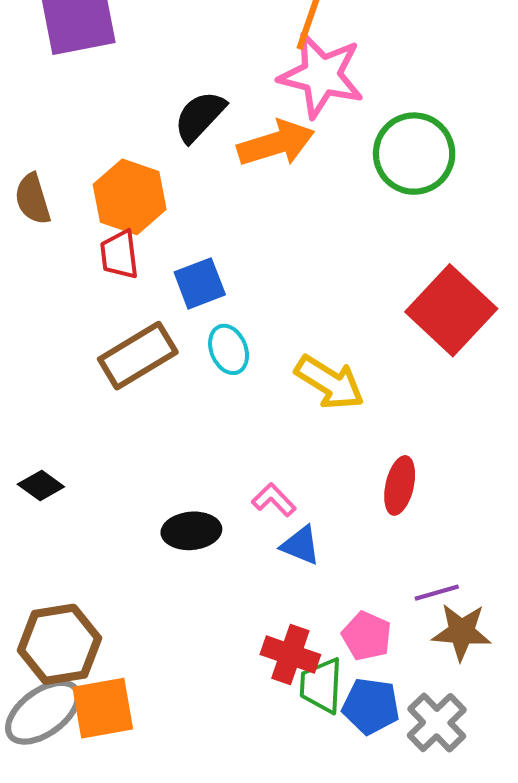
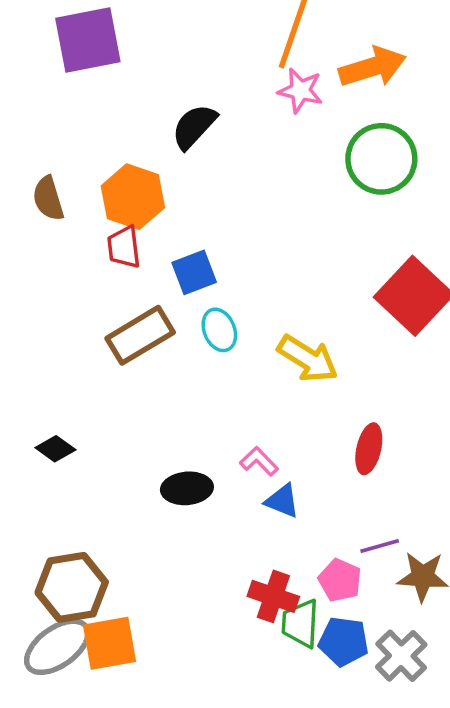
pink star: (321, 75) -> (300, 90), size x0.6
orange arrow: (276, 143) -> (372, 67), moved
purple line: (437, 593) -> (380, 546), moved

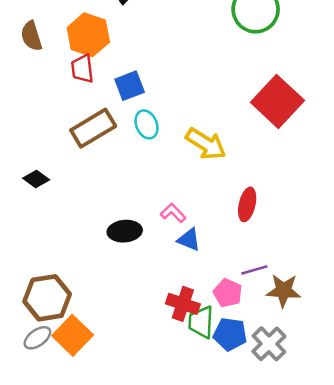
black diamond: (55, 449) -> (36, 179), moved
orange square: (109, 643) -> (73, 335), turned -36
gray ellipse: (57, 647) -> (37, 338), size x0.6

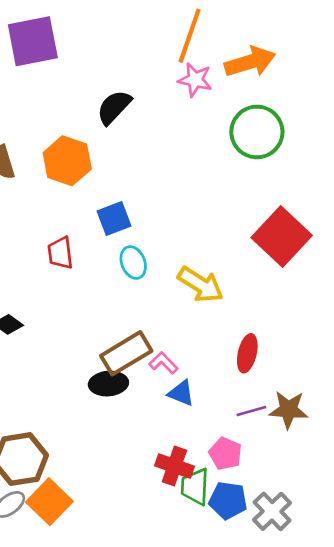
red trapezoid: (82, 69) -> (60, 253), moved
brown rectangle: (93, 128) -> (126, 353), moved
purple line: (254, 270) -> (251, 411), moved
brown star: (283, 291) -> (289, 410), moved

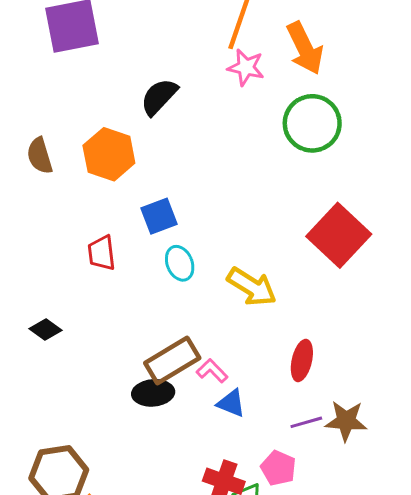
orange arrow: (250, 62) -> (305, 48), turned 81

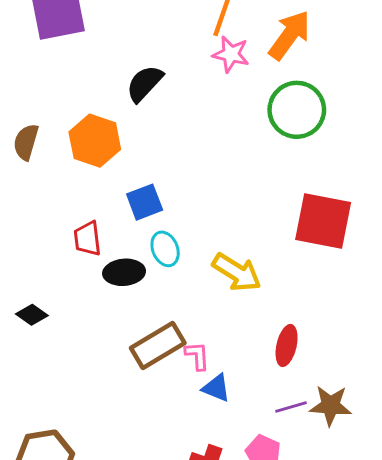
orange arrow: (305, 48) -> (289, 35), turned -118
brown semicircle: (40, 156) -> (26, 142), turned 33
red square: (339, 235) -> (323, 221), turned -32
pink L-shape: (212, 371) -> (197, 356), turned 40
black ellipse: (153, 393) -> (124, 272), moved

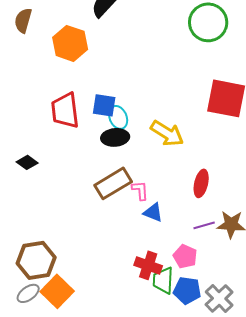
brown semicircle: (26, 142) -> (23, 20), moved
blue square: (145, 202) -> (104, 105), moved, turned 30
red trapezoid: (87, 239) -> (65, 110), size x1.5
black ellipse: (124, 272) -> (115, 137), moved

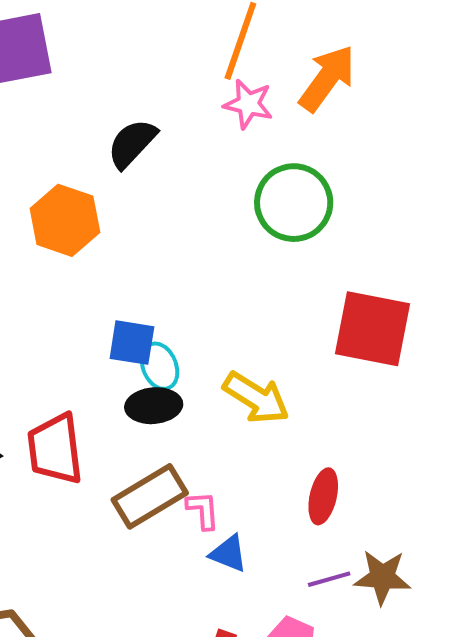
green circle: (208, 22) -> (294, 203), moved
red trapezoid: (65, 110) -> (55, 449), moved

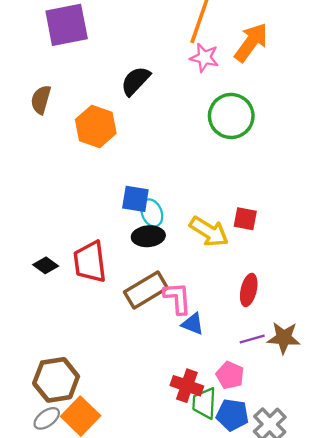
red square: (373, 329) -> (245, 219), moved, size x0.5
pink L-shape: (203, 510) -> (177, 298), size x1.4

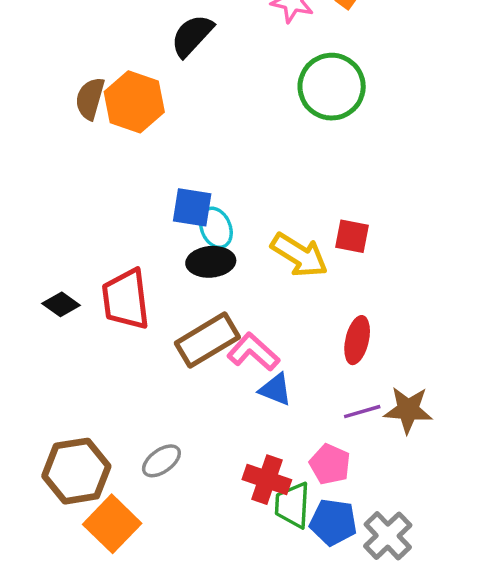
brown semicircle: (41, 100) -> (90, 98), moved
pink L-shape: (177, 298) -> (253, 352), turned -44
gray ellipse: (47, 418) -> (161, 461), moved

